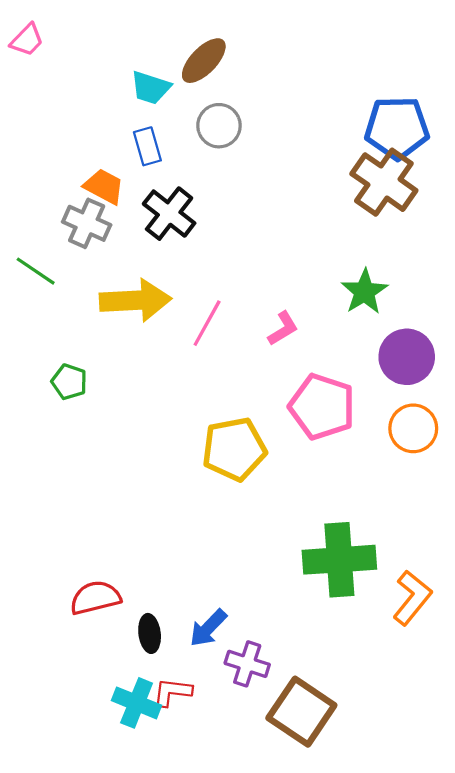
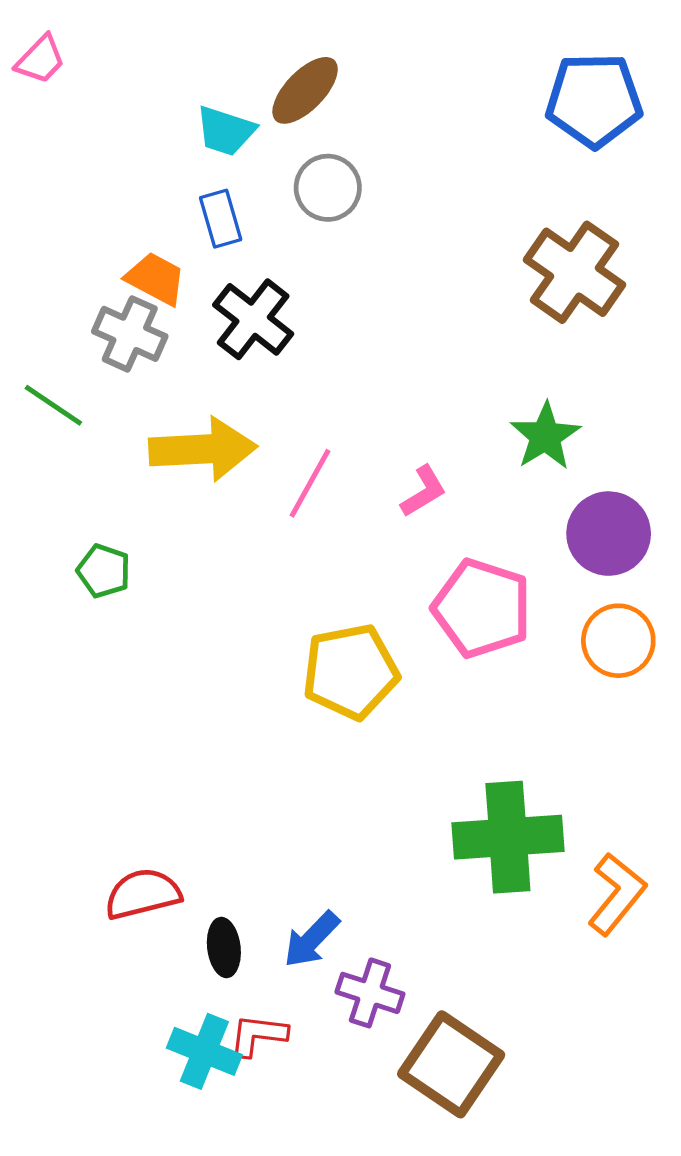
blue pentagon: (397, 128) -> (594, 100), moved

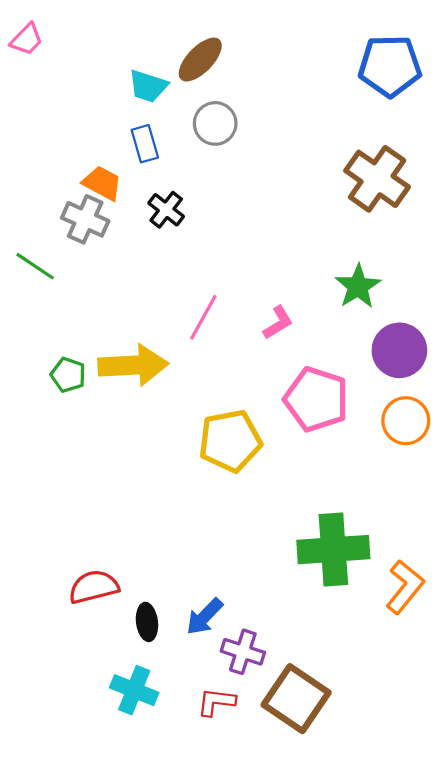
black cross: (253, 319) -> (166, 210), size x0.7
yellow arrow: (203, 449) -> (133, 365), moved
red L-shape: (258, 1035) -> (216, 702), moved

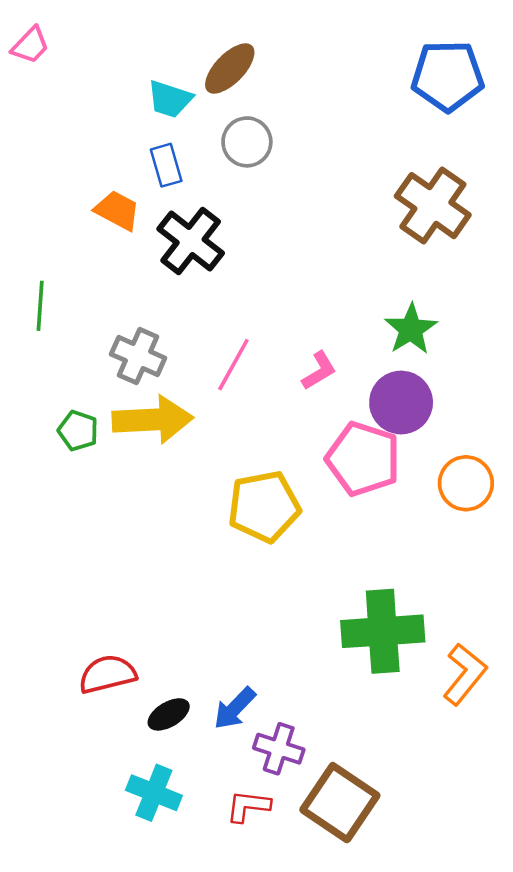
black cross: (166, 210) -> (191, 241), size x1.6
gray cross: (85, 219) -> (138, 356), moved
green line: (35, 266) -> (40, 306), turned 60
purple circle: (399, 350) -> (401, 403), moved
black ellipse: (147, 622) -> (169, 714), turned 66

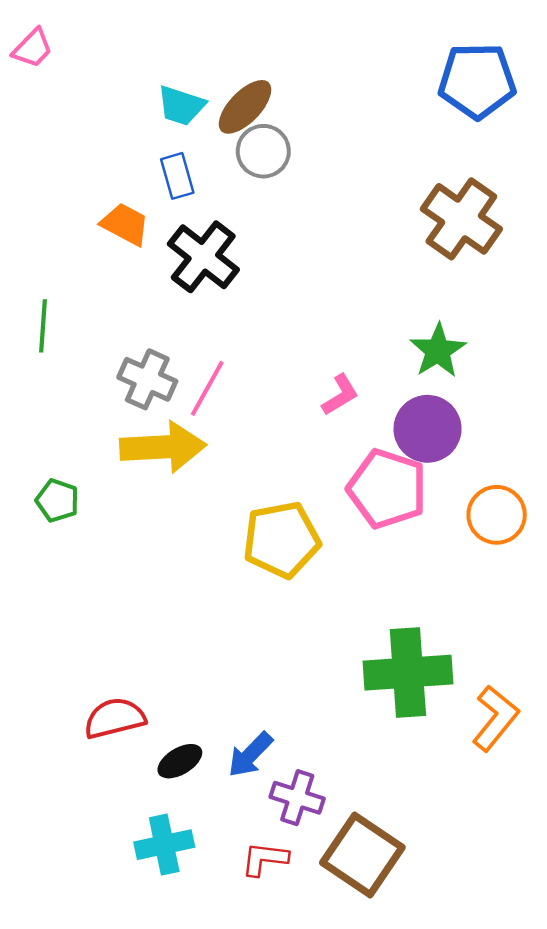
brown ellipse: (230, 69) -> (245, 107), moved
pink line: (233, 365) -> (207, 388), moved
green pentagon: (78, 431) -> (57, 500), moved
cyan cross: (154, 793) -> (164, 845), turned -34

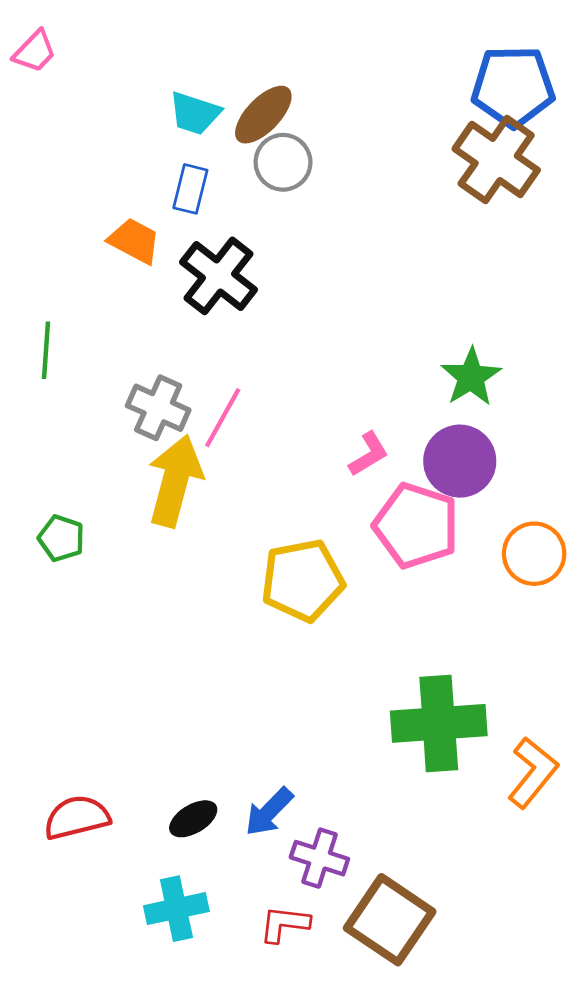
blue rectangle: (177, 176) -> (190, 189), turned 30
brown cross: (461, 219) -> (496, 159), moved
pink L-shape: (340, 395) -> (369, 454), moved
yellow arrow: (163, 447) -> (175, 481), turned -72
red semicircle: (115, 718) -> (77, 817), moved

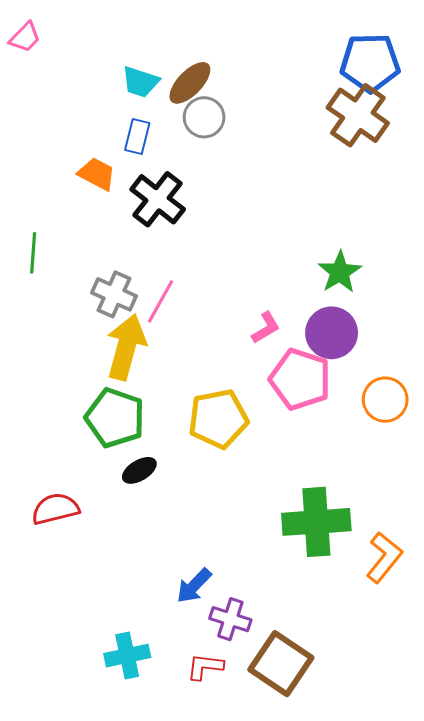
green pentagon: (61, 538) -> (115, 418), moved, size x1.8
red semicircle: (77, 817) -> (55, 509), moved
black ellipse: (193, 819) -> (139, 470), moved

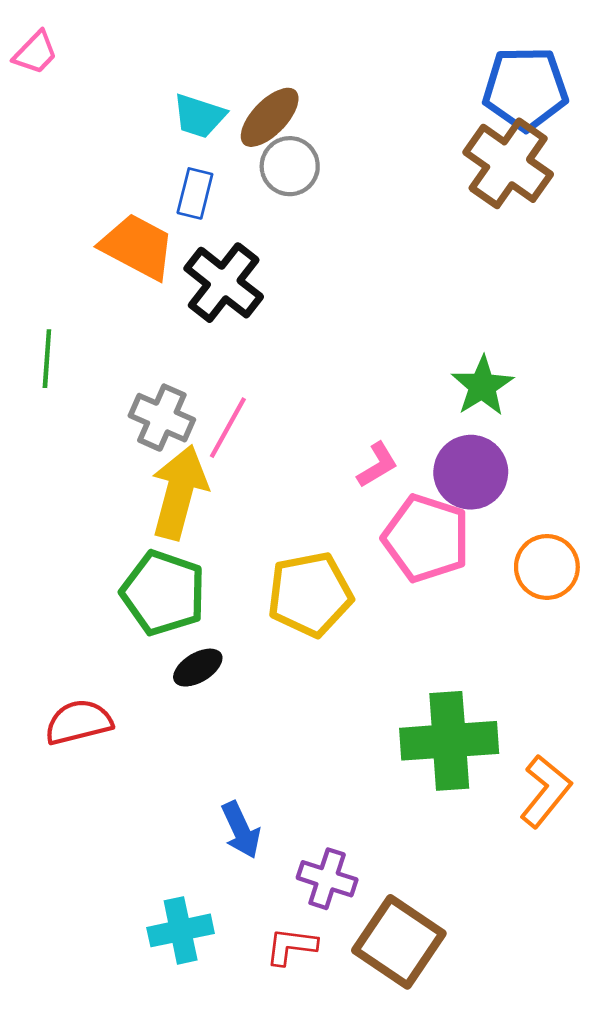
orange trapezoid: (97, 174) -> (137, 247), size x1.4
blue arrow: (194, 586) -> (241, 830), moved, turned -69

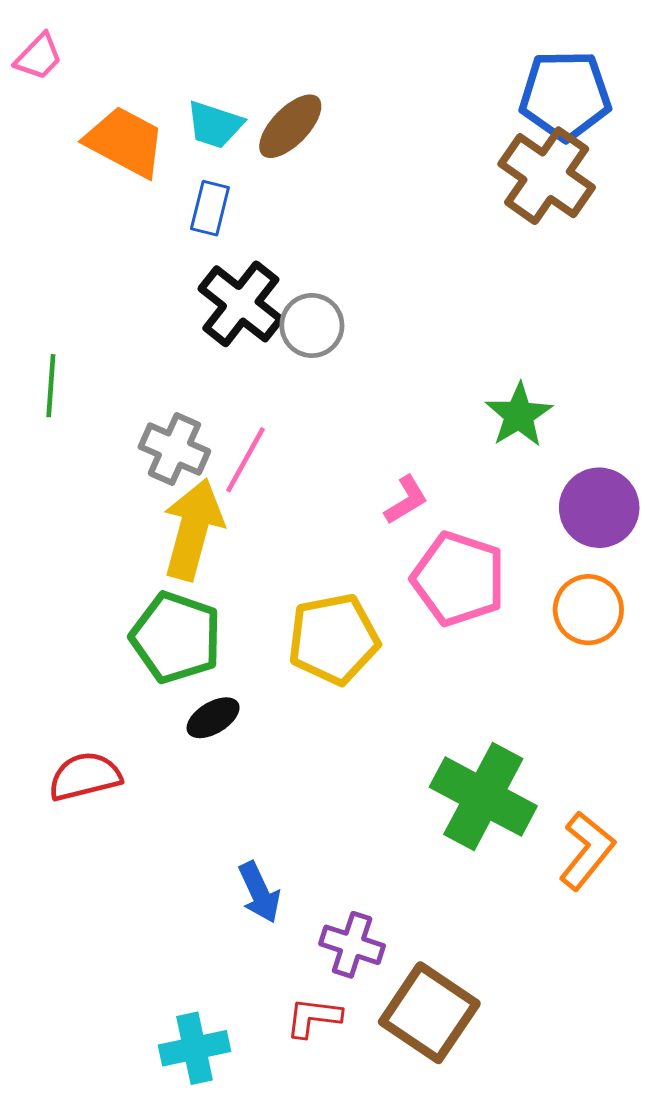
gray circle: (290, 166) -> (312, 325), moved
orange trapezoid: (137, 247) -> (125, 142), moved
purple circle: (471, 472) -> (599, 508), moved
green cross: (449, 741) -> (483, 797), turned 32
cyan cross: (181, 930) -> (195, 1048), moved

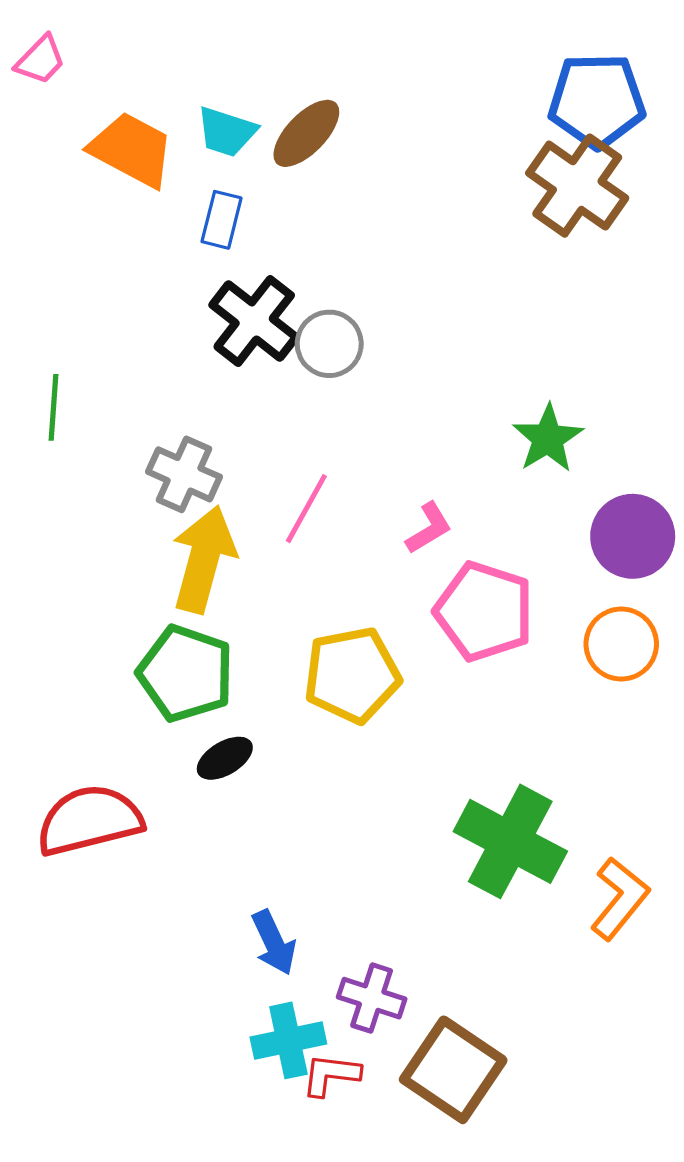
pink line: (245, 460) -> (306, 509), moved
red semicircle: (85, 776) -> (89, 820), size x1.4
cyan cross: (195, 1048) -> (288, 1040), moved

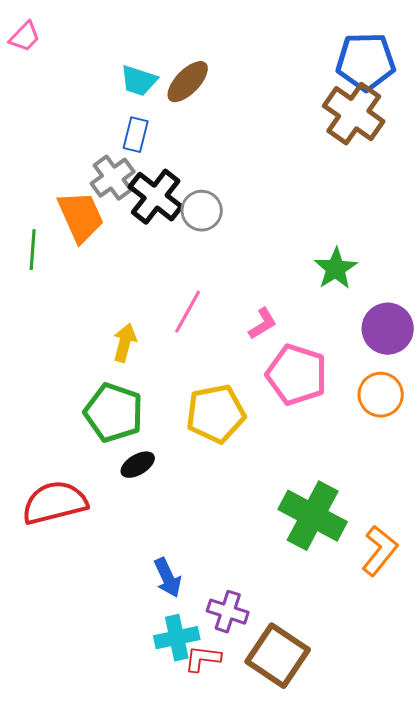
orange trapezoid: (132, 150) -> (81, 217), moved, turned 38
gray cross: (184, 474) -> (113, 178), moved, turned 30
yellow arrow: (204, 559) -> (125, 343), size x0.6

